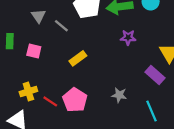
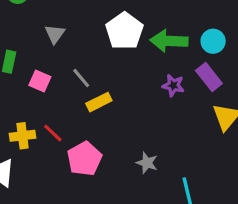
gray line: (61, 26) -> (81, 78), moved
purple rectangle: (155, 75) -> (209, 77), moved
red line: (50, 101) -> (53, 133), moved

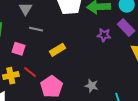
gray line: (81, 78) -> (36, 29), moved, turned -32
pink square: (40, 81) -> (19, 49), moved

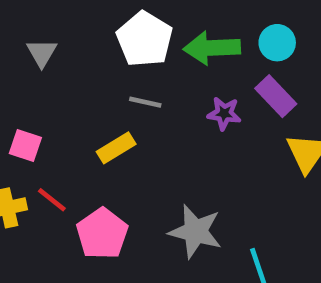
gray line: (36, 29) -> (145, 102), moved
gray star: (92, 86) -> (195, 231), size x1.6

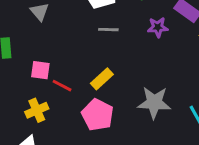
yellow rectangle: (116, 148) -> (102, 79), moved
red line: (52, 200) -> (62, 86), moved

